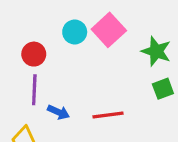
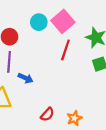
red line: (108, 115) -> (65, 50), moved, turned -66

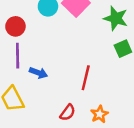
red line: (65, 50) -> (86, 78), moved

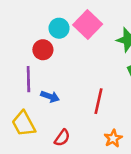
red circle: (15, 26) -> (43, 50), moved
red semicircle: (68, 113) -> (62, 138), moved

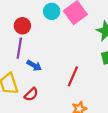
red circle: (43, 50) -> (22, 26), moved
red semicircle: (62, 138) -> (31, 94), moved

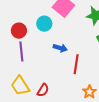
cyan circle: (52, 11) -> (44, 24), moved
blue arrow: (34, 65) -> (60, 48), moved

